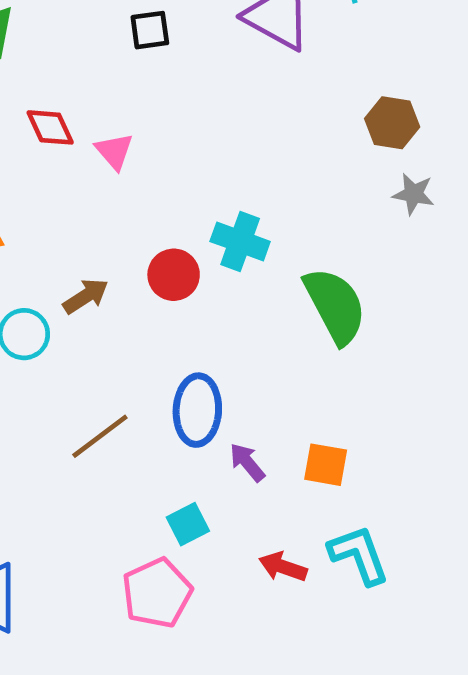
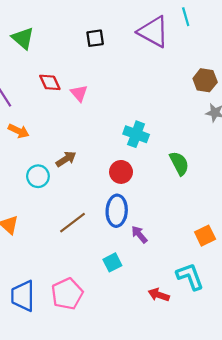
red circle: (174, 275) -> (121, 172), moved
green semicircle: (335, 306) -> (179, 163), size x0.7
orange square: (326, 465) -> (205, 236), moved, turned -36
red arrow: (283, 567) -> (159, 295), moved
pink pentagon: (157, 593) -> (67, 294), moved

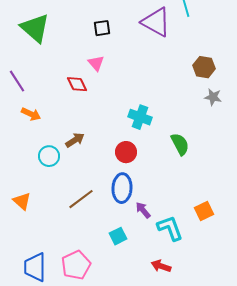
green triangle: (23, 38) -> (35, 28), size x1.4
red diamond: (50, 82) -> (77, 84), moved
pink triangle: (79, 93) -> (96, 63), moved
cyan L-shape: (190, 277) -> (170, 228), moved

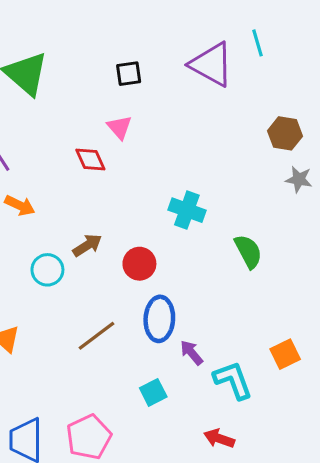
red circle: (126, 152) -> (139, 264), moved

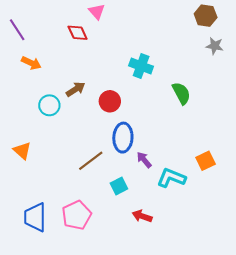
brown line: (96, 336) -> (91, 161), moved
cyan L-shape: (233, 380) -> (171, 178), turned -48
red arrow: (219, 438) -> (142, 216), moved

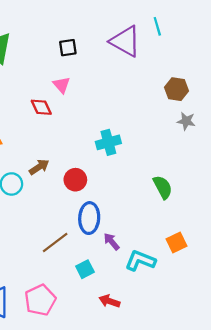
cyan cross: (141, 66) -> (108, 142), turned -35
green semicircle: (181, 93) -> (163, 187), moved

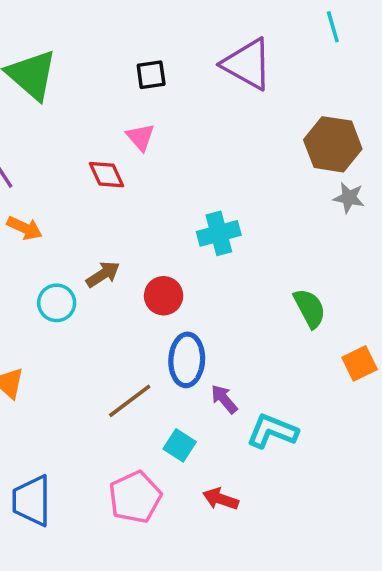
cyan line: (157, 26) -> (333, 27), moved
brown hexagon: (177, 89) -> (333, 144), size x1.4
orange square: (177, 243) -> (360, 363), moved
cyan square: (85, 269) -> (180, 445), turned -30
pink pentagon: (40, 300) -> (135, 497), moved

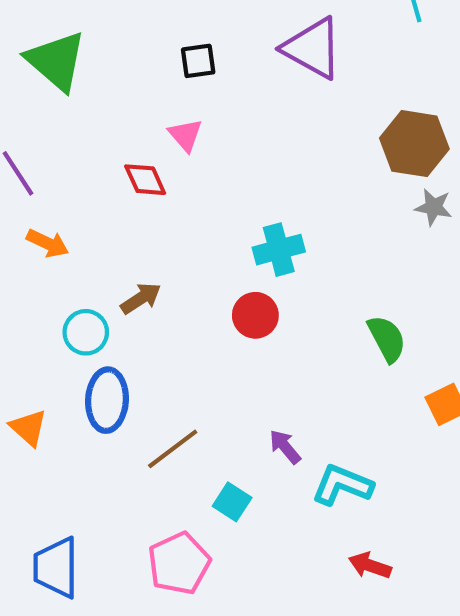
red circle: (164, 296) -> (255, 315), moved
blue ellipse: (187, 360) -> (107, 400), moved
red arrow: (221, 499) -> (370, 565), moved

